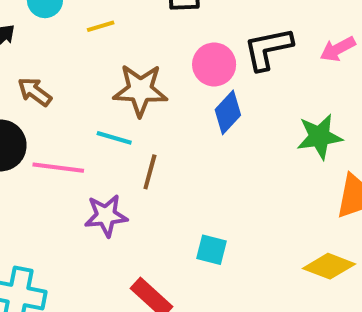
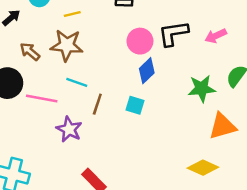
brown star: (140, 90) -> (67, 45), moved
purple star: (106, 216) -> (69, 129), turned 30
cyan square: (211, 250) -> (135, 105), moved

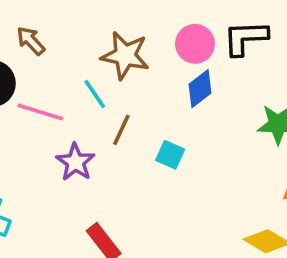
brown star: (67, 45) -> (125, 55), moved
cyan line: (77, 82) -> (95, 94), turned 30
cyan square: (135, 105) -> (170, 155), moved

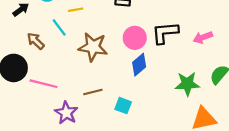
cyan line: (95, 94) -> (59, 27), moved
brown line: (121, 130) -> (93, 92), turned 54

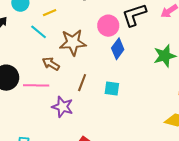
brown arrow: (36, 41) -> (51, 64), moved
brown line: (93, 92) -> (82, 83), turned -42

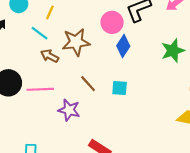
yellow line: (50, 13) -> (50, 12), turned -40
brown arrow: (51, 64) -> (50, 56), moved
brown line: (82, 83) -> (88, 84), turned -60

